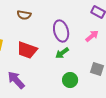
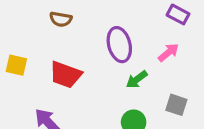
green arrow: (62, 53) -> (137, 79), moved

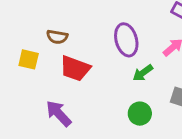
brown semicircle: (61, 19) -> (57, 37), moved

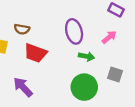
green arrow: (143, 73) -> (87, 56), turned -133
green circle: (140, 114) -> (84, 87), size x1.5

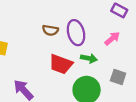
brown semicircle: (22, 29) -> (50, 30), moved
red trapezoid: (35, 53) -> (61, 64), moved

